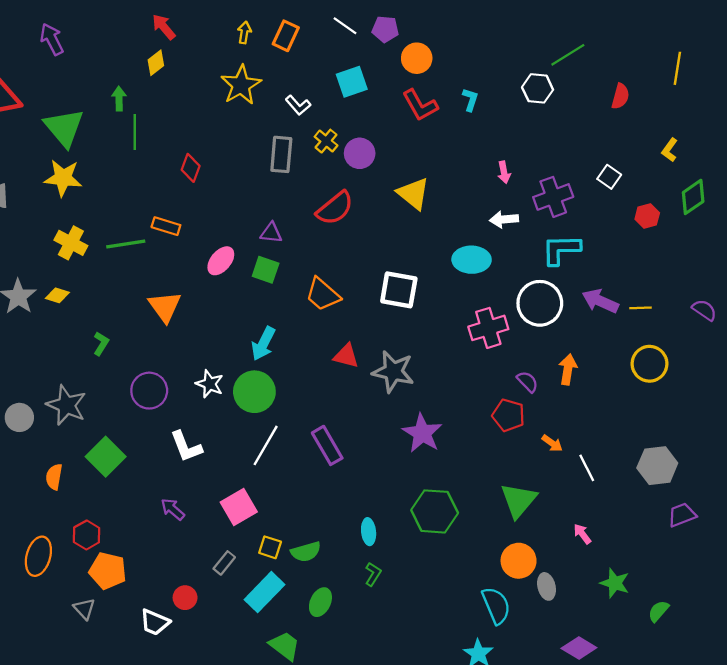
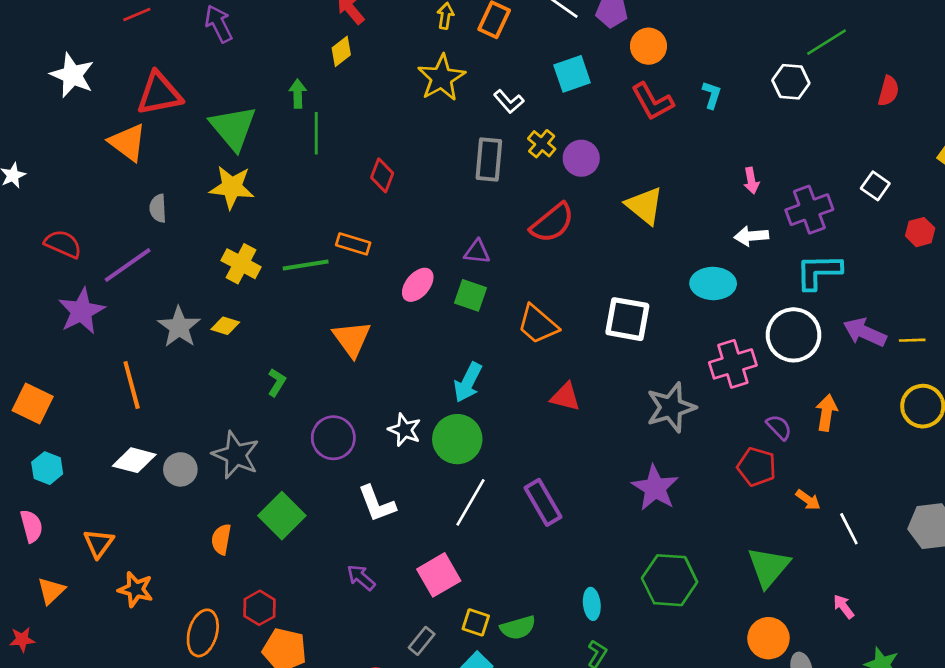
gray star: (393, 372) -> (671, 407), moved, turned -30

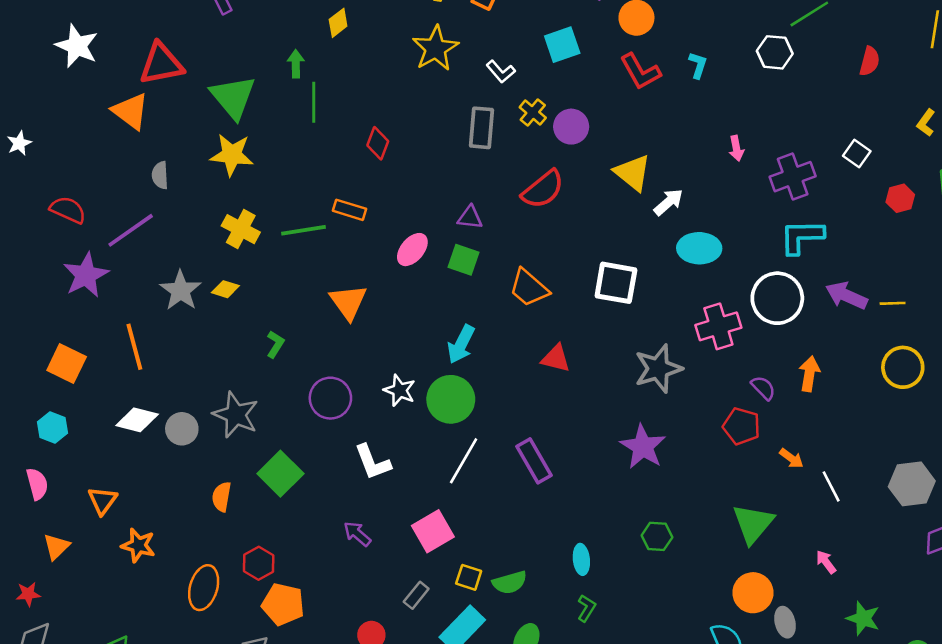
white arrow: (751, 236) -> (668, 202), moved, turned 144
orange square: (33, 403) -> (67, 363), moved
green hexagon: (670, 580) -> (657, 536), size x0.6

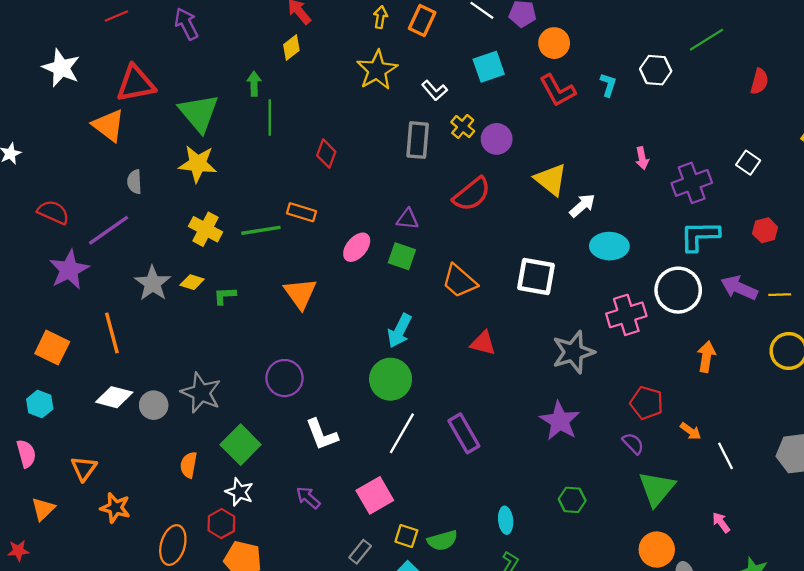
white hexagon: (775, 52) -> (656, 70), moved
red hexagon: (900, 198) -> (765, 230), moved
green L-shape: (275, 344) -> (225, 296), moved, turned -125
purple semicircle: (763, 388) -> (633, 443), moved
white star: (400, 390) -> (239, 492), moved

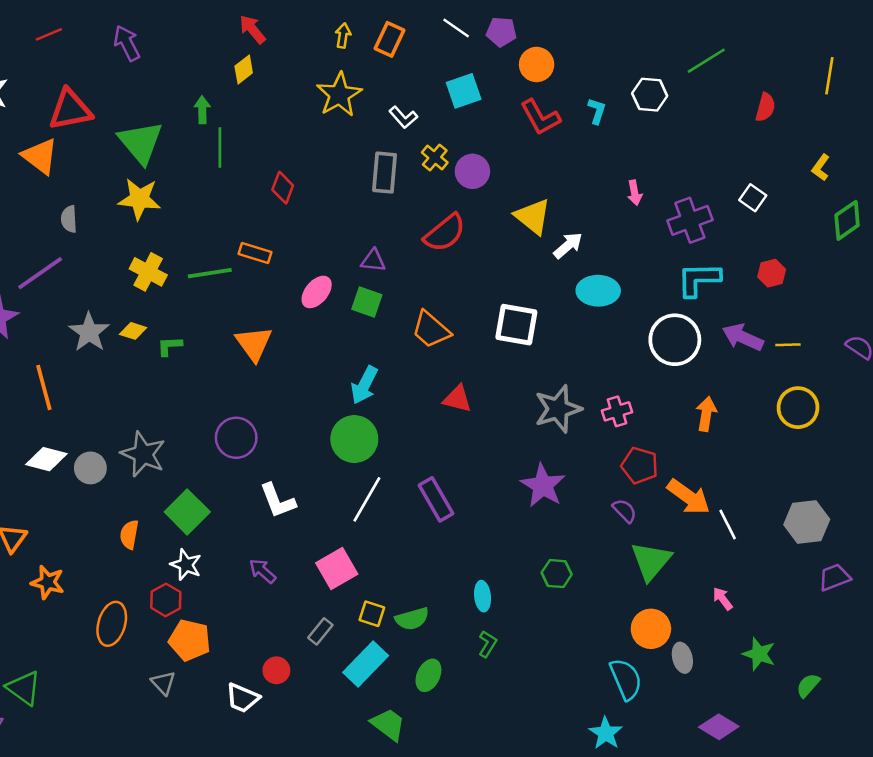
pink cross: (626, 315) -> (617, 411), moved, size x0.7
orange arrow: (691, 431) -> (689, 497), size x1.8

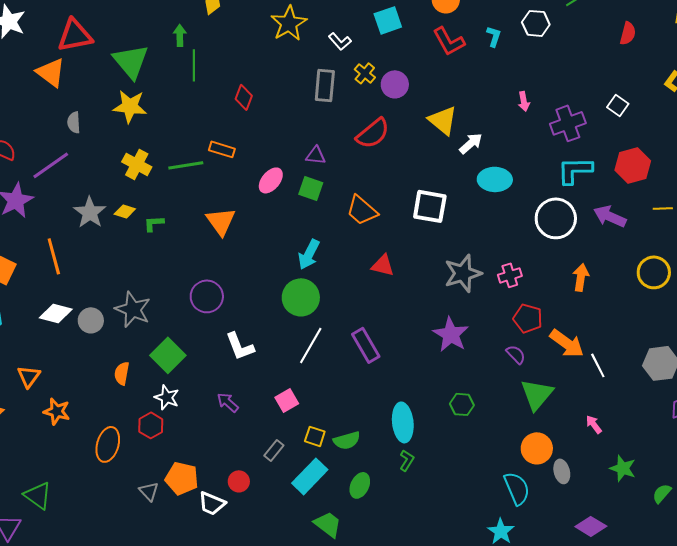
red hexagon: (772, 273) -> (633, 165), size x1.6
yellow line: (788, 345) -> (663, 208), moved
pink square: (337, 568) -> (287, 400), size x0.7
cyan ellipse: (483, 596) -> (403, 422), size x1.6
orange pentagon: (190, 640) -> (182, 478), moved

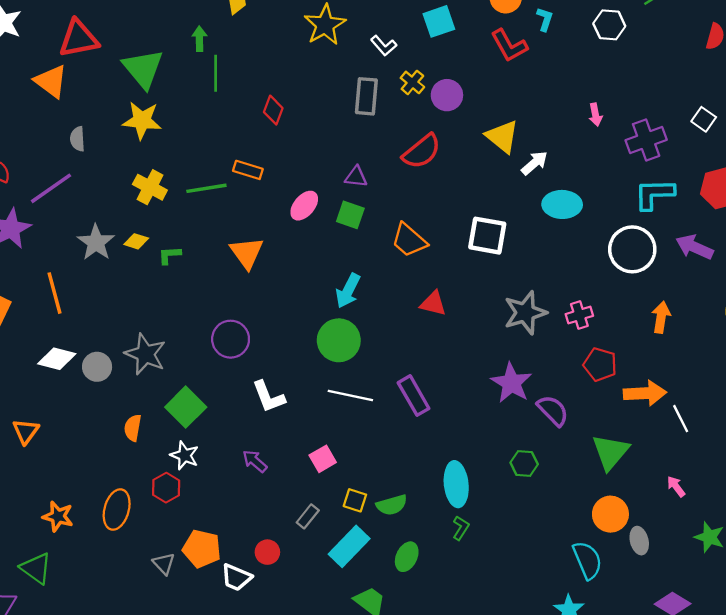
cyan L-shape: (494, 36) -> (545, 19), moved
orange arrow: (567, 343) -> (645, 393), turned -39
white line: (311, 345) -> (350, 396), turned 72
purple semicircle: (516, 354) -> (553, 411), moved, size x1.4
orange star: (57, 411) -> (58, 516), moved

